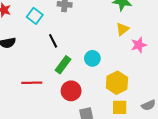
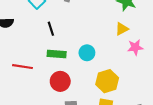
green rectangle: (63, 65) -> (57, 54), turned 48

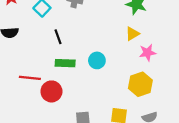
red circle: (60, 81) -> (51, 91), moved
yellow hexagon: (107, 81) -> (140, 84), moved

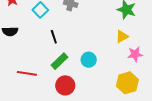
green rectangle: (65, 63) -> (60, 61), turned -48
red circle: (51, 91) -> (65, 85), moved

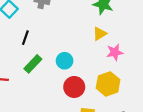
black line: (54, 37) -> (25, 38), turned 40
red circle: (65, 85) -> (74, 87), moved

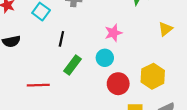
yellow triangle: (100, 34) -> (165, 29), moved
pink star: (115, 52) -> (113, 33), moved

